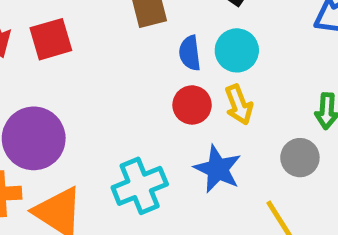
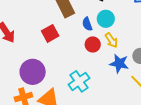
red square: (51, 39) -> (50, 33), moved
blue star: (218, 169) -> (119, 63), moved

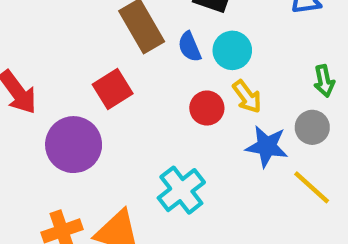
blue semicircle: (87, 24) -> (190, 47), moved
purple circle: (33, 72) -> (74, 145), moved

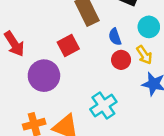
blue semicircle: (190, 47) -> (115, 37), moved
cyan circle: (232, 50) -> (149, 27), moved

